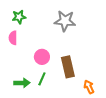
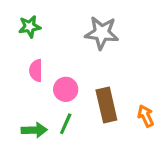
pink semicircle: (13, 38) -> (36, 71), moved
orange arrow: (89, 87) -> (146, 116), moved

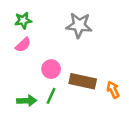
pink semicircle: (36, 71) -> (23, 45), moved, turned -133
brown rectangle: (106, 105) -> (83, 81), turned -65

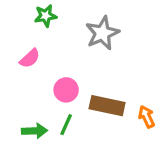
green star: (23, 20) -> (46, 16), moved
gray star: (79, 25) -> (102, 33), turned -30

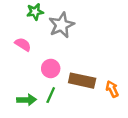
gray star: (102, 33) -> (62, 25), moved
pink semicircle: (30, 58) -> (23, 44), turned -105

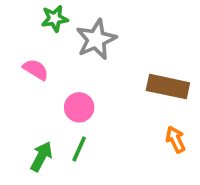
brown rectangle: (82, 81) -> (168, 87), moved
green arrow: (27, 100) -> (41, 156), turned -60

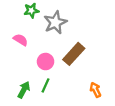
brown rectangle: (168, 87) -> (74, 54), moved, turned -60
orange arrow: (175, 139) -> (95, 90), moved

